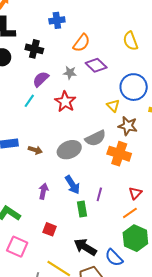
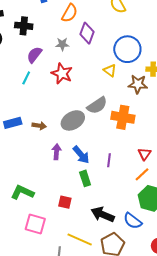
purple diamond: (96, 65) -> (87, 33), turned 75
brown star: (128, 126) -> (138, 84), moved
purple arrow: (43, 191) -> (57, 152), moved
green rectangle: (82, 209) -> (85, 178), moved

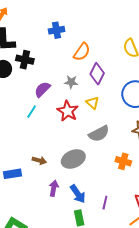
black cross: (24, 26) -> (25, 60), moved
yellow triangle: (110, 71) -> (93, 103), moved
gray semicircle: (97, 105) -> (99, 134), moved
orange cross: (123, 117) -> (123, 161), size x0.7
blue rectangle: (13, 123) -> (12, 174), moved

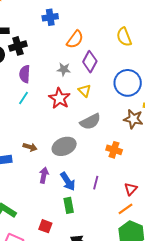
black cross: (25, 60) -> (18, 46), turned -30
purple semicircle: (42, 89) -> (25, 74), moved, turned -42
purple line: (105, 203) -> (96, 183), moved

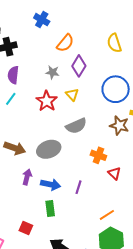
blue cross: (50, 17) -> (42, 20), turned 35
brown arrow: (30, 147) -> (15, 148), size x1.5
blue arrow: (68, 181) -> (51, 184), turned -48
red triangle: (131, 189) -> (114, 173), moved, turned -32

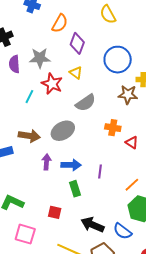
gray star: (52, 72) -> (40, 58), moved, size x1.5
cyan line: (11, 99) -> (29, 97), moved
purple line: (78, 187) -> (100, 171), moved

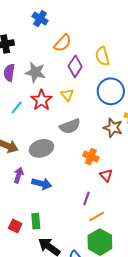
yellow semicircle: (108, 14) -> (102, 56), moved
purple line: (100, 171) -> (86, 198), moved
green rectangle: (75, 189) -> (36, 221), moved

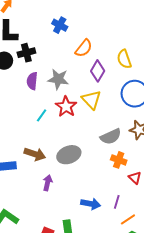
yellow triangle: (67, 95) -> (91, 100), size x1.5
gray semicircle: (70, 126) -> (111, 137), moved
blue arrow: (42, 184) -> (91, 204), moved

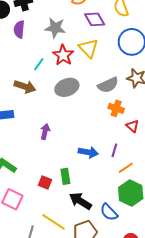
purple diamond: (98, 71) -> (95, 19), turned -60
purple semicircle: (32, 81) -> (19, 29), moved
brown arrow: (35, 154) -> (25, 87), moved
gray ellipse: (69, 155) -> (67, 87), moved

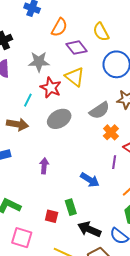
orange cross: (116, 108) -> (111, 132), turned 35
purple line: (114, 150) -> (114, 162), moved
blue arrow: (88, 152) -> (90, 180), turned 30

